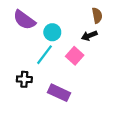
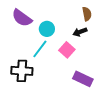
black cross: (24, 79) -> (22, 71), size x1.5
purple rectangle: (59, 93) -> (83, 79), moved

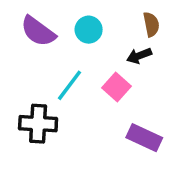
cyan circle: (47, 29) -> (89, 30), moved

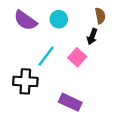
black arrow: (139, 56) -> (92, 36), turned -49
purple rectangle: (144, 138) -> (70, 102), moved

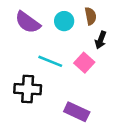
brown semicircle: (100, 16) -> (91, 16), moved
cyan line: (46, 56) -> (50, 61), turned 75

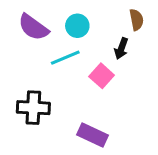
brown semicircle: (91, 16) -> (136, 20), moved
cyan line: (50, 61) -> (65, 58), moved, turned -45

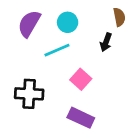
purple semicircle: (33, 27) -> (29, 24), turned 84
pink square: (102, 76) -> (81, 79), moved

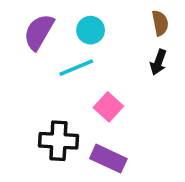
black arrow: (106, 42) -> (158, 62), moved
black cross: (29, 94) -> (58, 141), moved

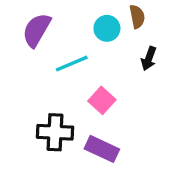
brown semicircle: (160, 23) -> (137, 17), moved
cyan circle: (91, 30) -> (107, 28), moved

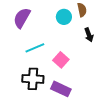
black arrow: (149, 59) -> (89, 35), turned -40
cyan line: (72, 64) -> (35, 48), moved

